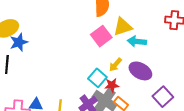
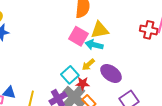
pink square: (101, 36) -> (78, 36), turned -30
cyan arrow: (137, 41) -> (94, 45), moved

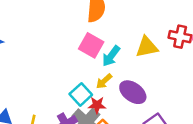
yellow triangle: (100, 30) -> (147, 47), moved
cyan arrow: (94, 45) -> (111, 56), turned -66

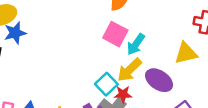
yellow triangle: (147, 47) -> (186, 53), moved
yellow arrow: (104, 81) -> (129, 70), size x1.5

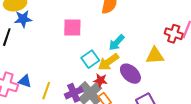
pink square: (115, 34) -> (72, 27), moved, turned -36
cyan square: (106, 84) -> (90, 59), moved

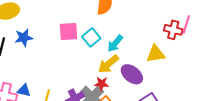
blue star: (23, 19) -> (24, 38), moved
cyan square: (90, 59) -> (91, 37), moved

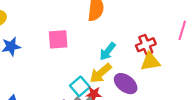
red cross: (173, 30) -> (146, 45), moved, turned -36
cyan square: (91, 37) -> (80, 86), moved

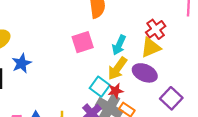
pink square: (58, 39) -> (83, 42), moved
yellow triangle: (150, 62) -> (151, 48), moved

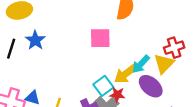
cyan arrow: (119, 45) -> (141, 64), moved
yellow triangle: (151, 48) -> (164, 64), turned -40
blue star: (22, 63) -> (35, 40), turned -30

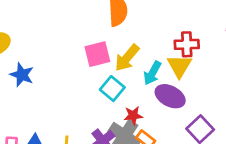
red cross: (174, 48) -> (187, 44), turned 30
yellow arrow: (126, 74) -> (127, 58), moved
cyan square: (103, 86) -> (112, 89), moved

